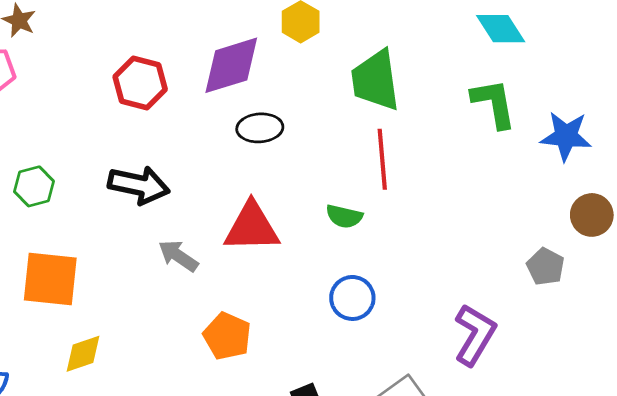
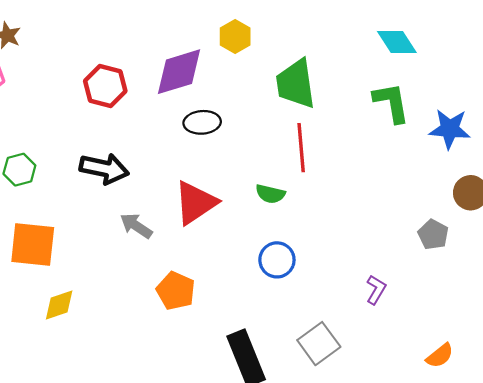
red triangle: (252, 227) -> (196, 203), turned -33
purple L-shape: (475, 335) -> (376, 290), size x0.6

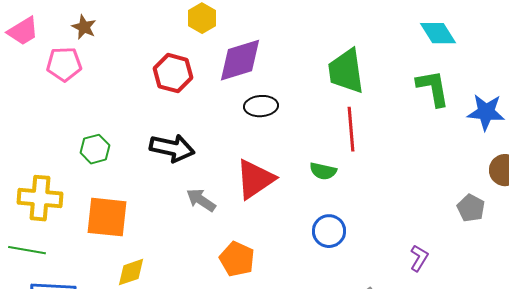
yellow hexagon: (235, 36) -> (202, 18), moved

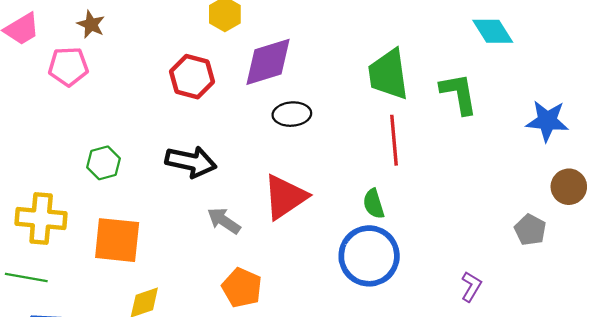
green L-shape: (433, 88) -> (459, 94), moved
green semicircle: (323, 171) -> (374, 204), moved, turned 60
blue circle: (329, 231) -> (369, 256), size x1.6
orange pentagon: (237, 259) -> (242, 288), moved

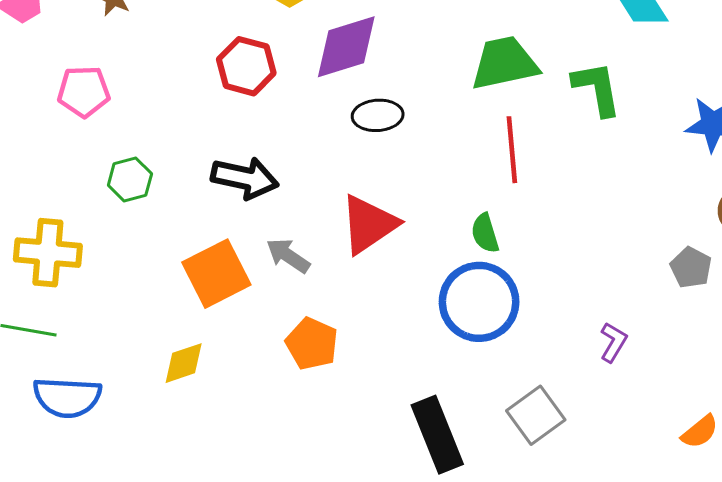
pink pentagon: (68, 66) -> (84, 92), moved
green trapezoid: (388, 74) -> (504, 63), turned 86
orange square: (117, 240) -> (216, 274), moved, turned -33

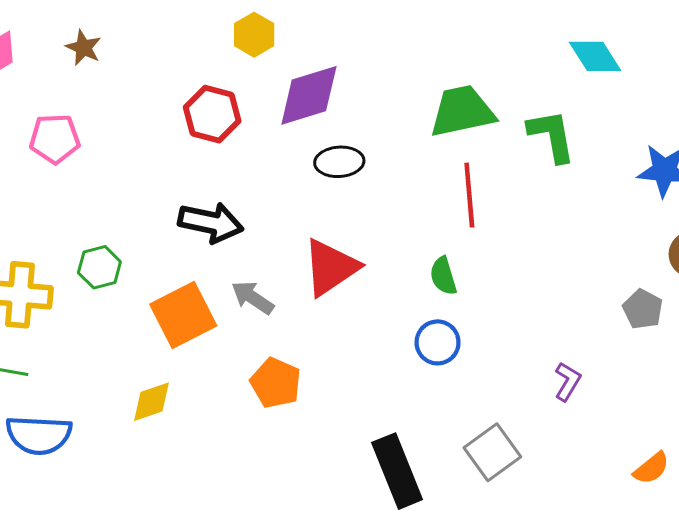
green hexagon: (130, 180) -> (99, 267), moved
blue circle: (479, 302) -> (438, 342), size x0.6

